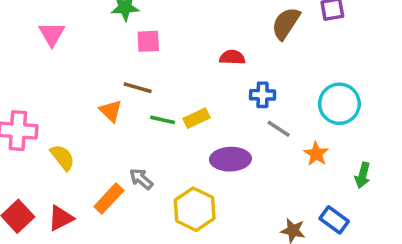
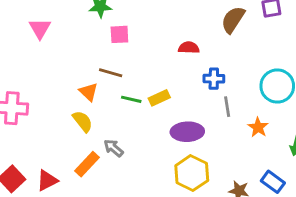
gray line: (279, 129) -> (227, 107), turned 48
yellow semicircle: (63, 157) -> (83, 121), moved
yellow hexagon: (195, 209) -> (192, 173), moved

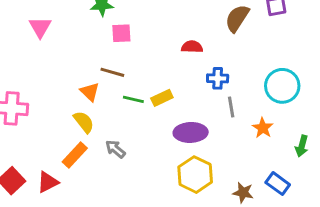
orange rectangle: (87, 164) -> (75, 155), moved

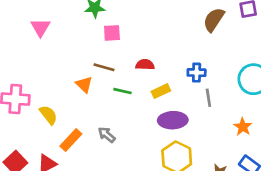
red semicircle: (192, 47) -> (145, 65), moved
yellow rectangle: (162, 98) -> (161, 91), moved
yellow semicircle: (84, 122) -> (48, 115), moved
orange star: (263, 128) -> (243, 127), moved

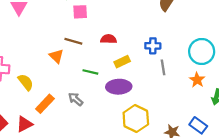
green line: (122, 91) -> (90, 72), moved
purple ellipse: (173, 120) -> (119, 87), moved
orange star: (243, 127) -> (197, 80), moved

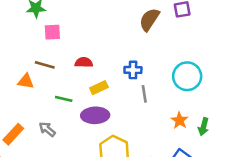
orange triangle: (56, 56) -> (26, 81), turned -35
orange star: (197, 80) -> (180, 120), moved

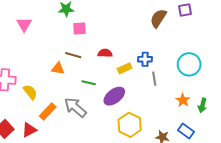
yellow rectangle: (99, 88) -> (125, 68), moved
purple ellipse: (95, 115) -> (114, 96), turned -35
gray arrow: (47, 129) -> (75, 107), size x1.6

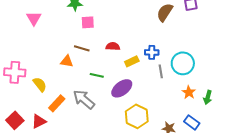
cyan circle: (189, 64) -> (183, 63), moved

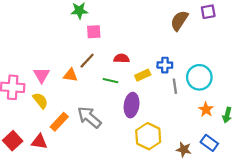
pink triangle: (34, 18) -> (42, 75), moved
brown line: (82, 48) -> (87, 61), turned -63
green line: (97, 75) -> (110, 81), moved
purple ellipse: (122, 88) -> (132, 105), turned -45
red triangle: (39, 121) -> (39, 142), turned 35

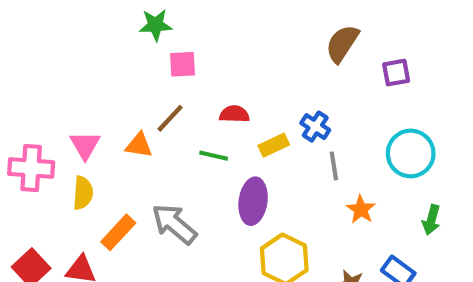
purple square: (208, 12) -> (396, 73), moved
blue cross: (165, 65) -> (315, 127), turned 32
cyan circle: (199, 77) -> (411, 153), moved
yellow semicircle: (40, 101) -> (83, 193), turned 42
orange star: (206, 110) -> (361, 209), moved

